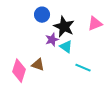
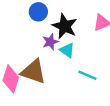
brown triangle: (38, 65) -> (34, 72), size x1.6

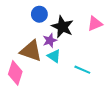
cyan triangle: (67, 50) -> (54, 56), moved
brown triangle: (34, 72) -> (31, 51), moved

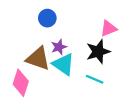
black star: (62, 27) -> (98, 52), moved, turned 30
cyan triangle: (54, 56) -> (63, 64), size x1.5

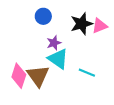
black star: (98, 52) -> (82, 24), moved
brown triangle: (38, 58) -> (38, 76), moved, turned 35

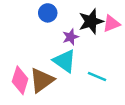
purple star: (54, 43) -> (71, 37), moved
brown triangle: (38, 76) -> (42, 80), turned 30

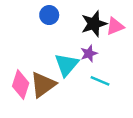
purple star: (71, 37) -> (89, 54), moved
cyan triangle: (65, 61) -> (67, 65), turned 35

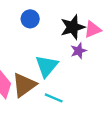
purple star: (89, 54) -> (79, 51), moved
cyan line: (100, 81) -> (54, 98), moved

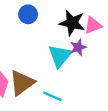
black star: (73, 27) -> (72, 23), turned 30
cyan triangle: (47, 66) -> (60, 56), moved

